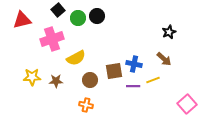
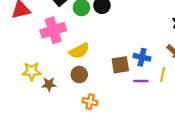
brown circle: (90, 80) -> (79, 75), moved
yellow line: (153, 80) -> (163, 75), turned -56
brown star: (56, 81) -> (49, 84), moved

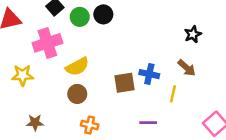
yellow star: (32, 71) -> (23, 75), moved
purple line: (141, 81) -> (148, 123), moved
brown star: (49, 84) -> (35, 123), moved

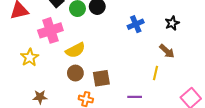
blue cross: (149, 74) -> (136, 24), moved, turned -35
yellow star: (23, 75) -> (30, 57), turned -30
brown square: (124, 83) -> (101, 78), moved

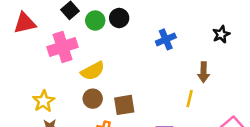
black star: (172, 23) -> (221, 34), moved
brown arrow: (167, 51) -> (204, 72), turned 49
yellow star: (30, 57) -> (44, 101), moved

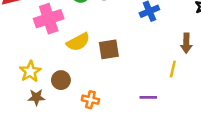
brown circle: (93, 99) -> (61, 80), moved
brown square: (124, 105) -> (109, 49), moved

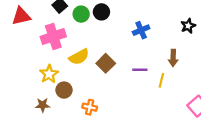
brown square: (109, 49) -> (106, 63), turned -36
yellow star: (30, 71) -> (49, 74), moved
purple line: (148, 97) -> (140, 70), moved

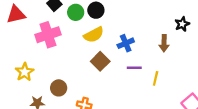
blue cross: (141, 30) -> (126, 43), moved
yellow semicircle: (79, 57) -> (94, 35), moved
brown arrow: (173, 58) -> (164, 43), moved
yellow star: (49, 74) -> (25, 72), moved

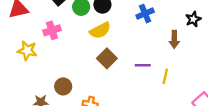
pink cross: (48, 35) -> (52, 30), size x0.7
blue cross: (126, 43) -> (145, 14), moved
yellow star: (25, 72) -> (27, 51), moved, turned -30

